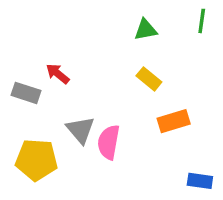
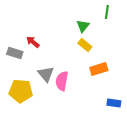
green line: (202, 21) -> (107, 12), moved
green triangle: (145, 30) -> (83, 26), moved, turned -40

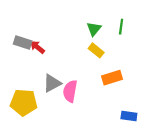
green line: (107, 12) -> (121, 27), moved
gray rectangle: (15, 53) -> (23, 43), moved
gray triangle: (46, 74) -> (52, 83), turned 42

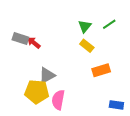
green line: (121, 27) -> (109, 24), turned 48
pink semicircle: (70, 91) -> (58, 100), moved
yellow pentagon: (24, 102) -> (37, 92), moved

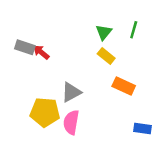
green line: (109, 24) -> (134, 30), turned -40
orange rectangle: (101, 70) -> (124, 86), turned 42
gray triangle: (47, 75) -> (71, 92), moved

